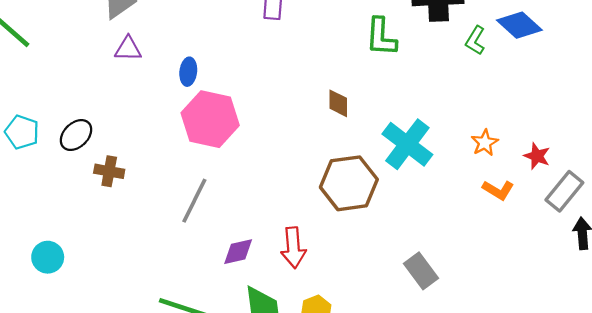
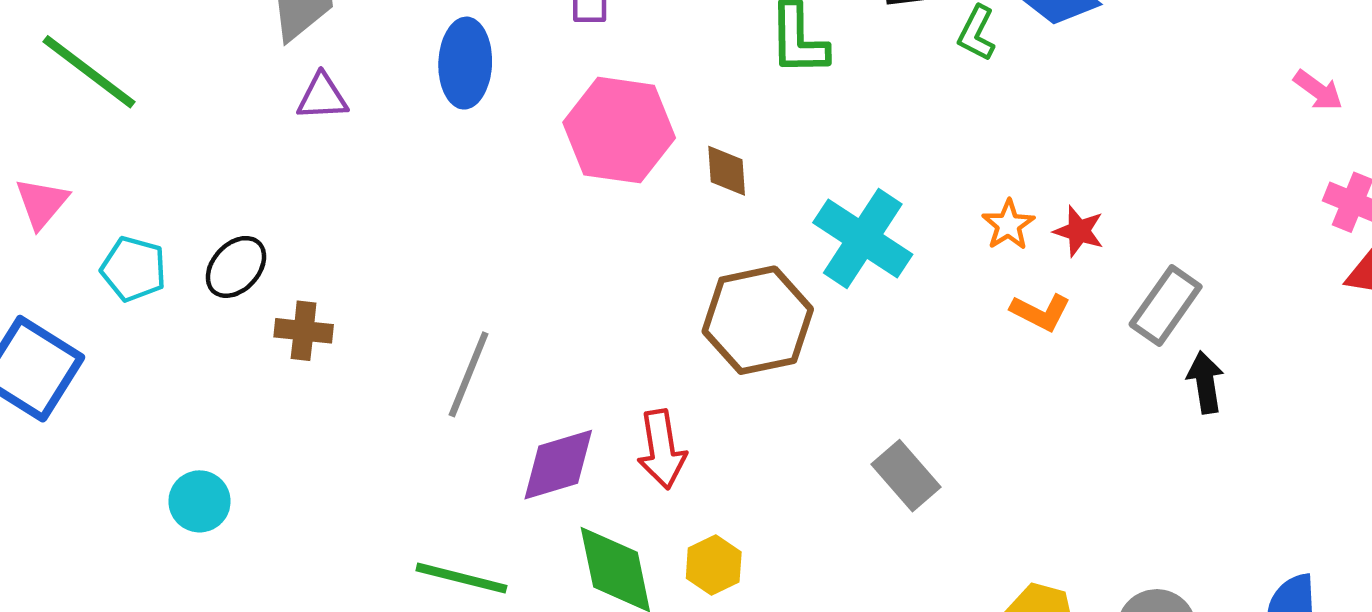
blue ellipse: (188, 72) -> (465, 63), moved, size x1.6
pink hexagon: (210, 119) -> (619, 130), moved
red star: (537, 156) -> (1079, 231), moved
purple diamond: (238, 252) -> (558, 465), size x1.4

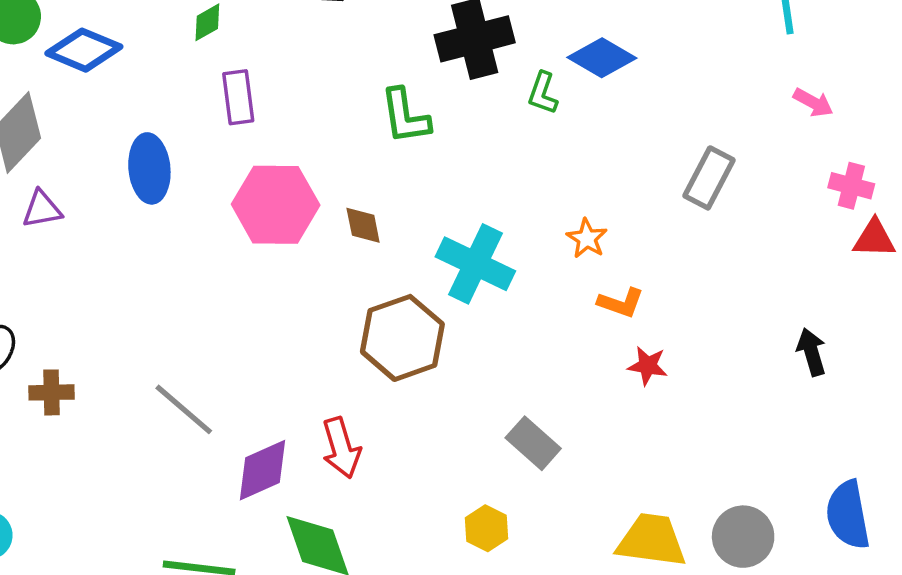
red star: (1079, 231) -> (648, 366), moved
gray rectangle: (1166, 306) -> (709, 178), moved
gray line: (469, 374) -> (184, 409), turned -64
black arrow: (1205, 382) -> (812, 352), moved
yellow hexagon: (714, 565) -> (487, 528), moved

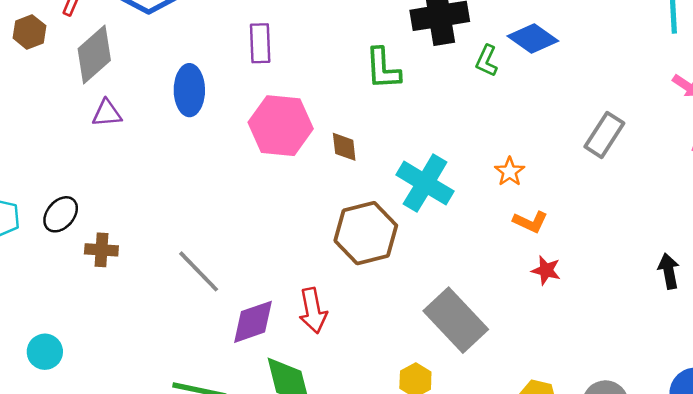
gray rectangle: (533, 443) -> (456, 320), size x1.6

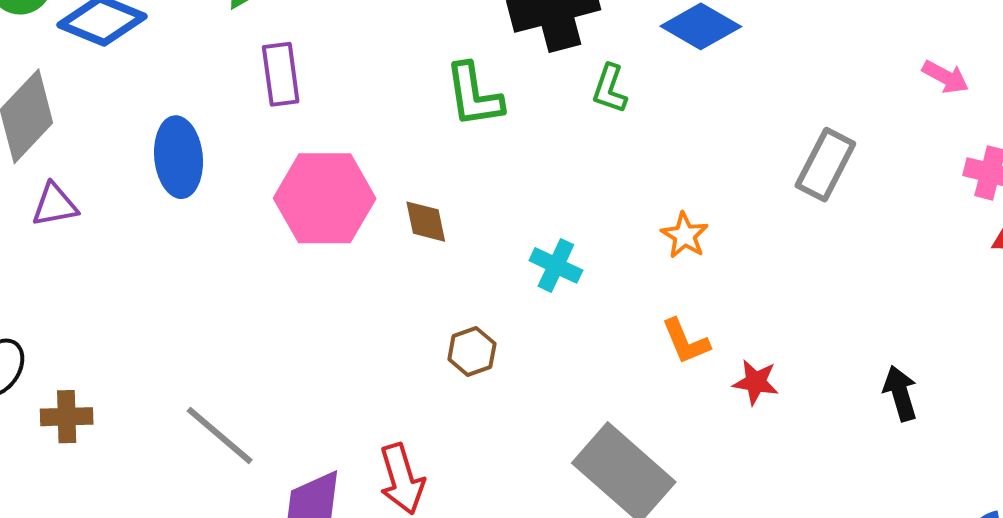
green L-shape: (487, 61) -> (610, 89), moved
cyan cross: (425, 183) -> (556, 265), size x0.6
orange L-shape: (530, 222) -> (686, 341), moved, turned 48
brown hexagon: (366, 233) -> (472, 352), size x0.5
black arrow: (669, 271) -> (900, 393), moved

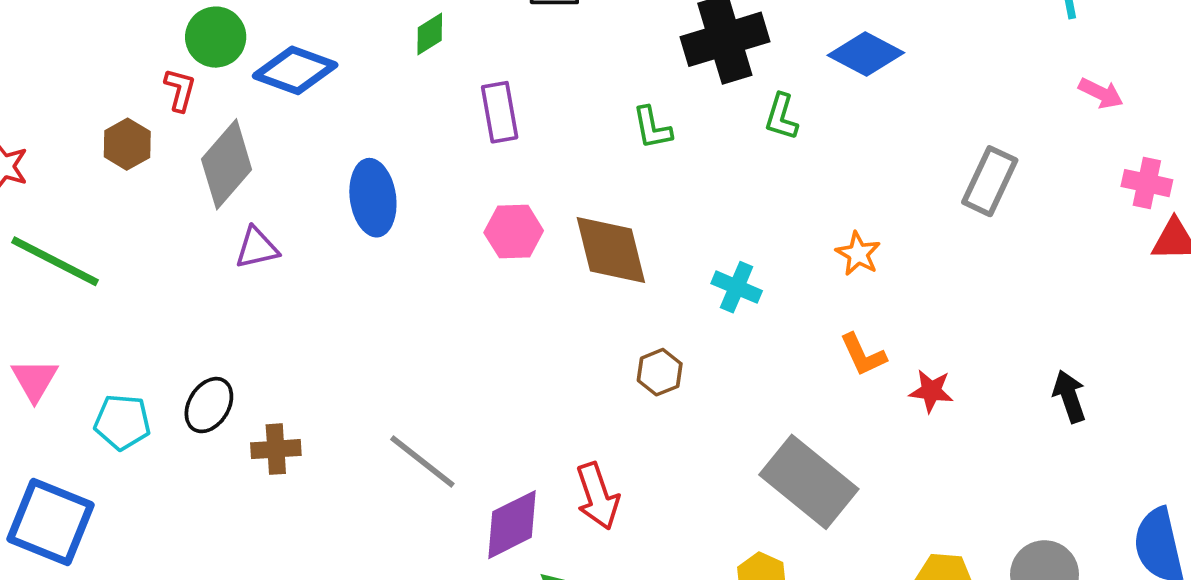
purple rectangle: (281, 74) -> (500, 112), moved
green L-shape: (474, 95) -> (652, 128), size x0.7
pink hexagon: (325, 198) -> (514, 232), size x0.6
brown diamond: (426, 222) -> (611, 250), size x1.8

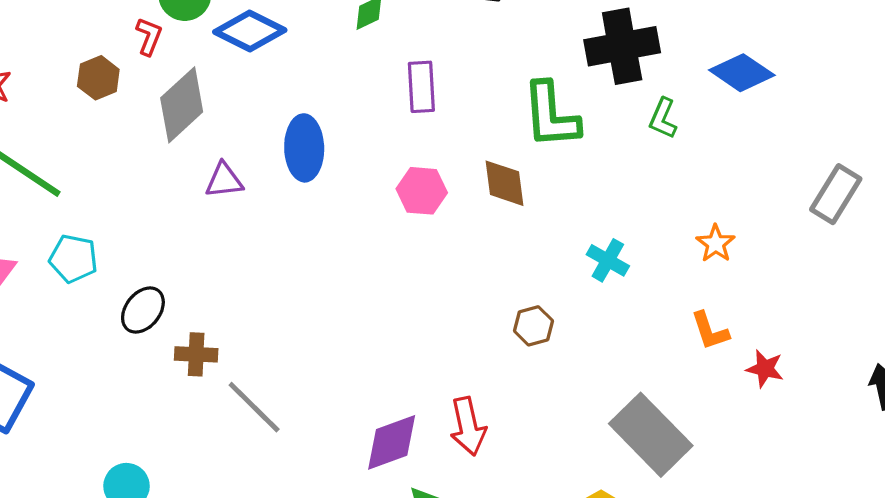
green L-shape: (652, 128) -> (551, 115), size x1.8
purple triangle: (257, 248) -> (224, 180), moved
brown diamond: (611, 250) -> (504, 183), moved, size x0.7
cyan pentagon: (122, 422) -> (73, 259), moved
gray line: (422, 461) -> (254, 407), moved

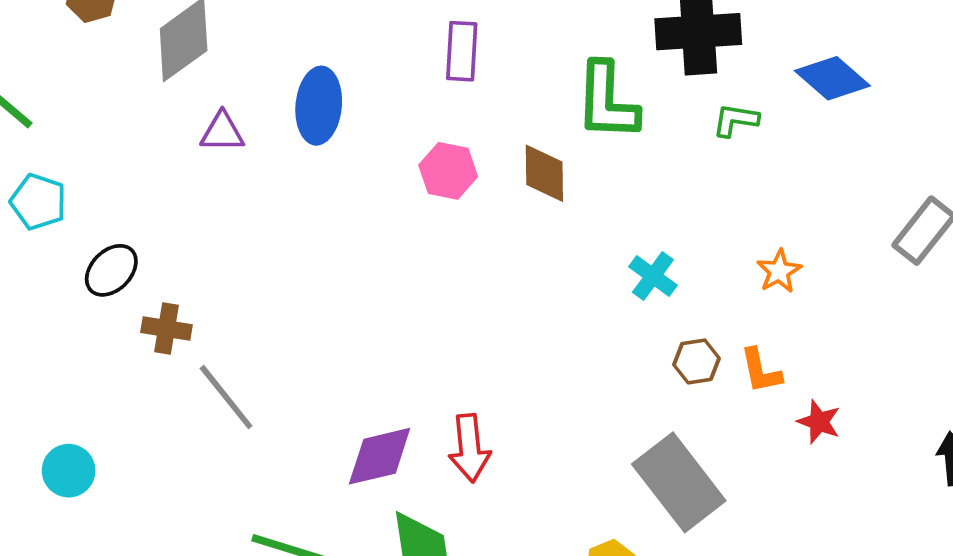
green L-shape: (663, 118) -> (736, 120), turned 69
brown hexagon: (533, 326) -> (696, 361), moved

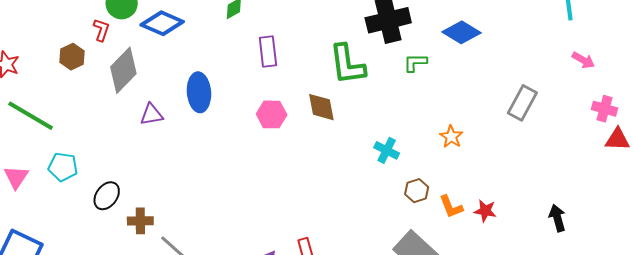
orange L-shape: (761, 371) -> (451, 207), moved

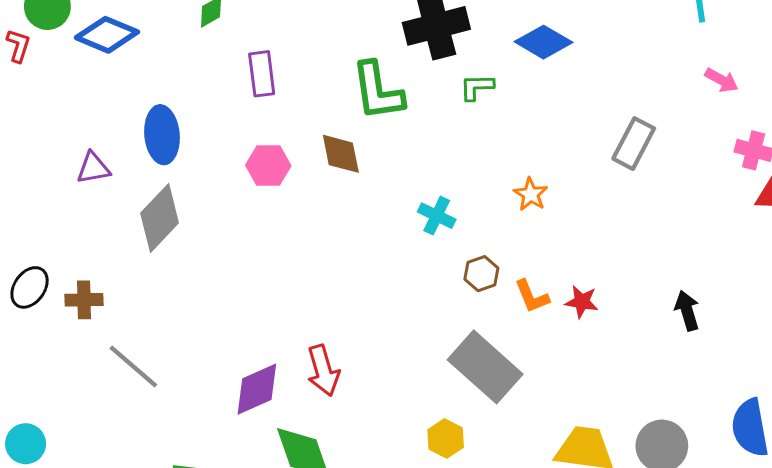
gray diamond: (123, 70) -> (160, 218), moved
brown cross: (140, 221) -> (84, 300), moved

